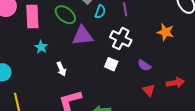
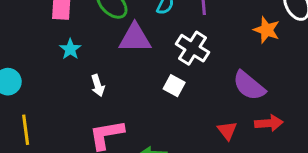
orange star: (165, 32) -> (267, 30), moved
purple semicircle: (144, 65) -> (249, 86), moved, size x1.6

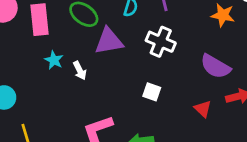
white arrow: (98, 85) -> (80, 71), moved
white square: (174, 86) -> (152, 92), moved

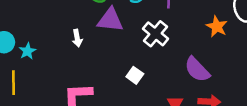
cyan star: (54, 60) -> (27, 51), moved

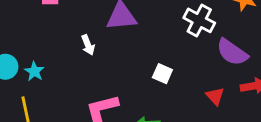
white cross: (156, 34) -> (199, 20), moved

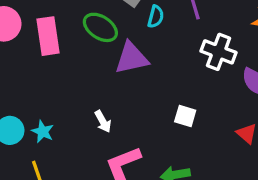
white arrow: (88, 45) -> (103, 122), moved

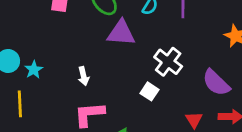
white cross: (219, 52) -> (168, 62), moved

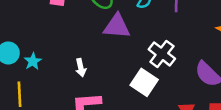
white square: (150, 91) -> (144, 82), size x1.5

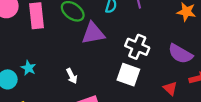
cyan star: (33, 61) -> (28, 68), moved

